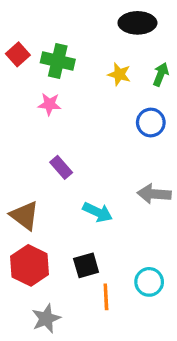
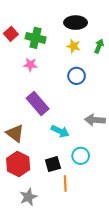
black ellipse: (137, 23) -> (76, 23), moved
blue circle: (151, 123) -> (77, 76), moved
purple rectangle: (61, 167) -> (38, 104), size x1.6
cyan circle: (149, 282) -> (81, 156), moved

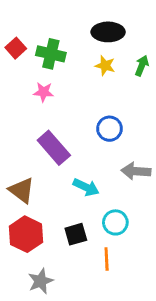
blue circle: (77, 76) -> (110, 129), moved
orange line: (65, 184) -> (107, 259), moved

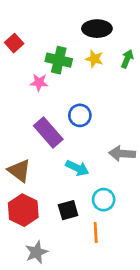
green cross: (51, 54) -> (59, 60), moved
blue circle: (110, 129) -> (80, 115), moved

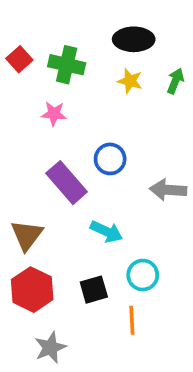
green cross: (59, 60) -> (67, 65), moved
gray arrow: (122, 154) -> (168, 190), moved
brown triangle: (19, 171) -> (27, 235), turned 30

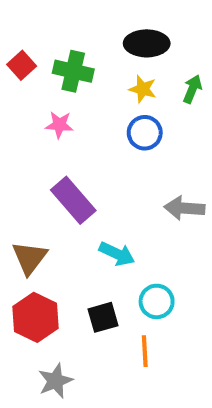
blue circle: (110, 159) -> (145, 133), moved

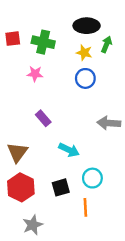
red square: (22, 65) -> (13, 39), turned 35
green arrow: (192, 89) -> (106, 44), moved
purple rectangle: (73, 200) -> (43, 118), size x0.6

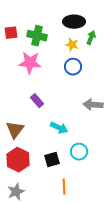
pink star: (35, 74) -> (30, 63), size x1.6
orange line: (85, 207) -> (64, 187), moved
gray star: (33, 225) -> (16, 192), moved

